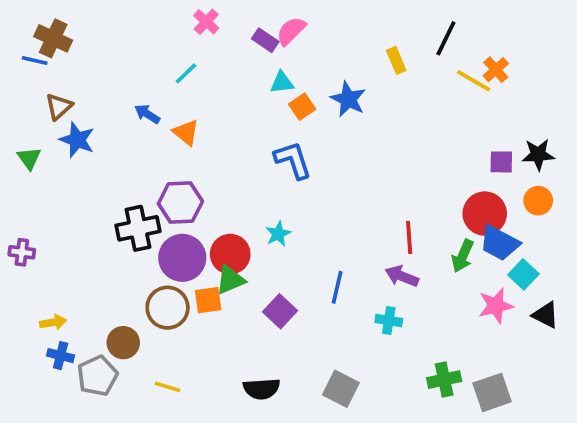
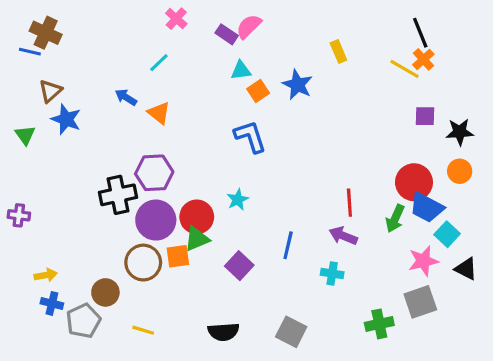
black line: (446, 38) -> (420, 33), moved, turned -48
purple square: (501, 162) -> (425, 116), moved
gray square: (492, 392) -> (420, 302), moved

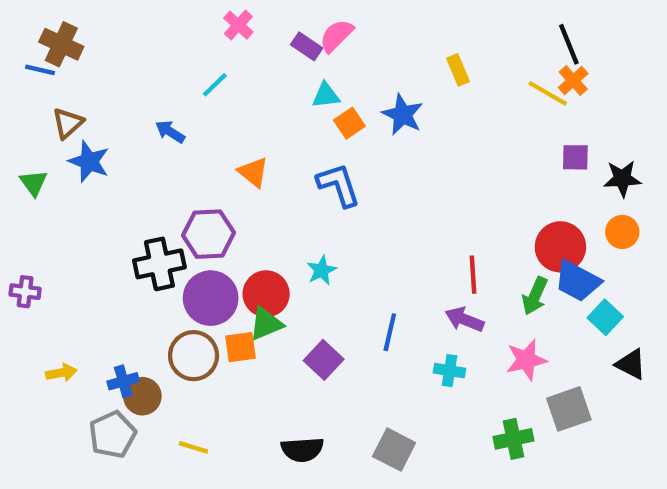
orange triangle: (159, 113) -> (253, 172), moved
pink star: (423, 261) -> (526, 360), moved
blue cross: (52, 303) -> (123, 381), moved, turned -30

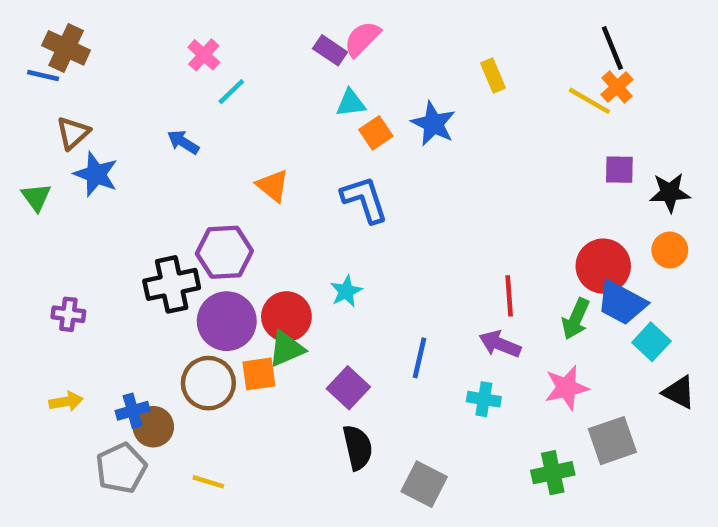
pink cross: (238, 25) -> (204, 55), moved
purple cross: (25, 292) -> (68, 314), moved
black semicircle: (302, 450) -> (358, 447), moved, turned -99

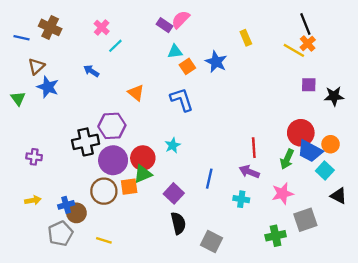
brown cross: (66, 48) -> (50, 27), moved
orange circle: (670, 250) -> (331, 144), moved

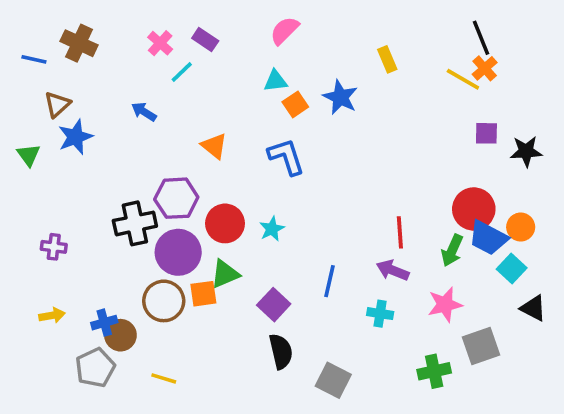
purple rectangle: (165, 25) -> (205, 40), moved
blue star: (48, 87) -> (75, 137), turned 30
red circle: (143, 158) -> (225, 223), moved

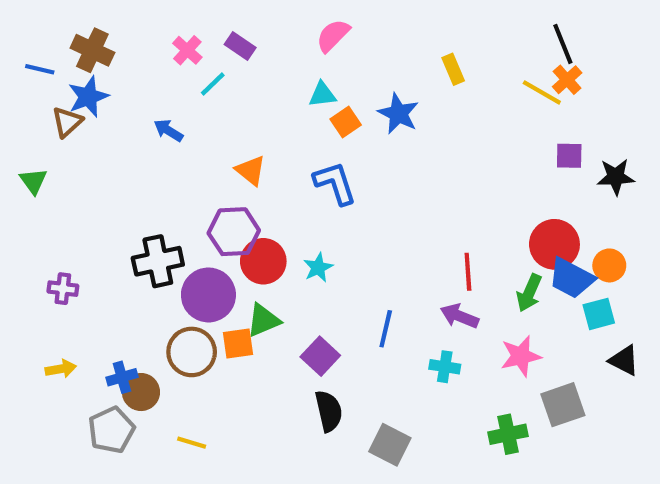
blue star: (75, 137) -> (88, 97), moved
purple hexagon: (176, 198) -> (234, 232), moved
cyan square: (512, 268) -> (599, 314), turned 32

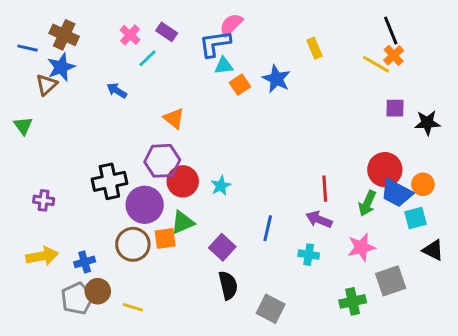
blue L-shape: (335, 183) -> (215, 44), moved, turned -80
yellow arrow: (61, 369) -> (42, 256), size x1.5
brown circle: (141, 392) -> (98, 291), moved

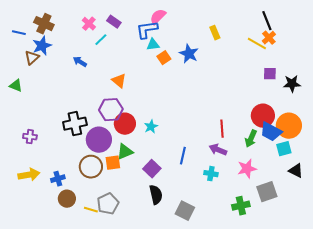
green triangle: (23, 126) -> (16, 86), turned -32
orange circle: (423, 184) -> (289, 126), size x1.6
gray pentagon: (77, 299) -> (108, 204), moved

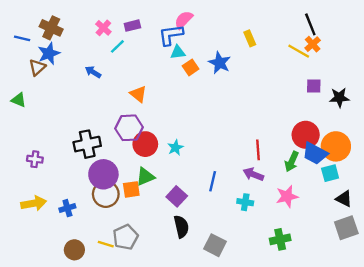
purple rectangle: (114, 22) -> (132, 26), turned -48
purple circle: (99, 140) -> (103, 174), moved
gray square: (267, 192) -> (346, 228), moved
brown circle: (67, 199) -> (74, 250), moved

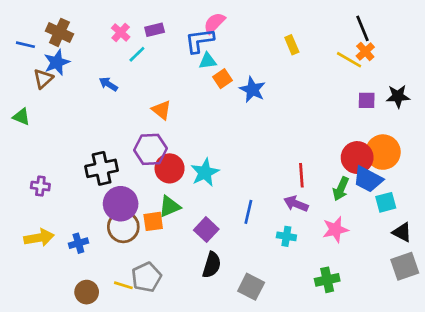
blue star: (220, 63) -> (252, 90), moved
black star: (339, 98) -> (398, 96), moved
orange circle: (336, 146) -> (383, 152), moved
cyan star: (175, 148) -> (205, 172), size x1.5
black semicircle: (181, 227) -> (212, 265), turned 30

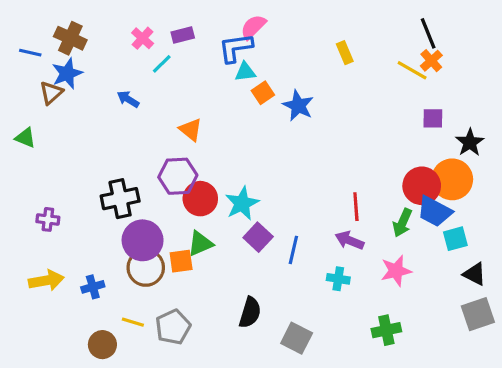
black star: (398, 96) -> (470, 142), moved, turned -30
purple square: (206, 230) -> (258, 237), moved
yellow line: (123, 285) -> (133, 322), moved

